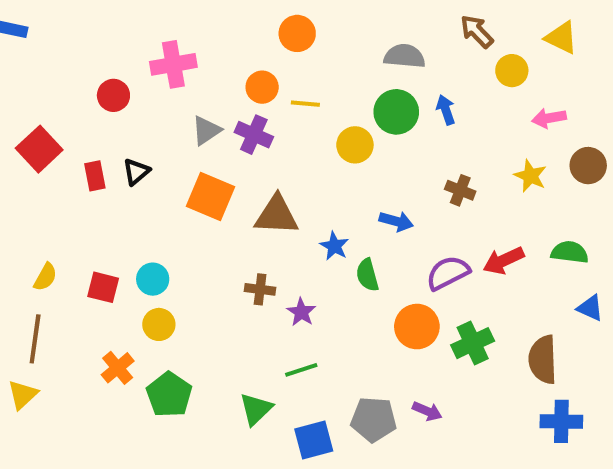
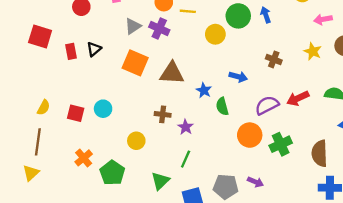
red square: (39, 149) -> (40, 37), turned -30
yellow circle: (159, 324) -> (136, 141), moved
green line: (301, 370) -> (186, 159), turned -48

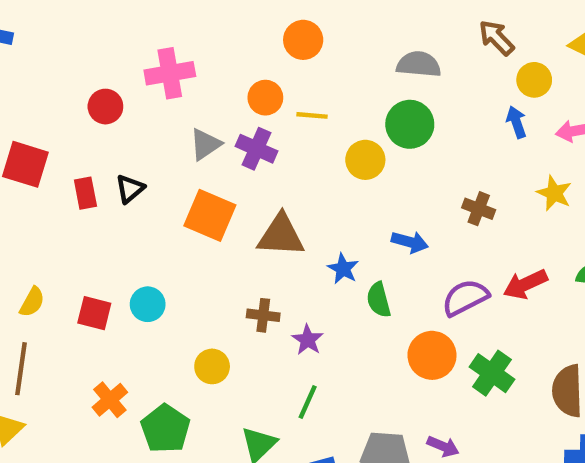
blue arrow: (266, 15) -> (516, 122), moved
green cross: (281, 144) -> (492, 373), turned -30

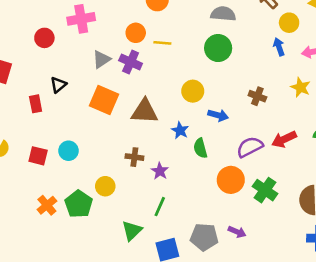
yellow circle: (365, 160) -> (193, 91), moved
red rectangle: (85, 193) -> (36, 104), moved
green pentagon: (165, 429) -> (79, 204), moved

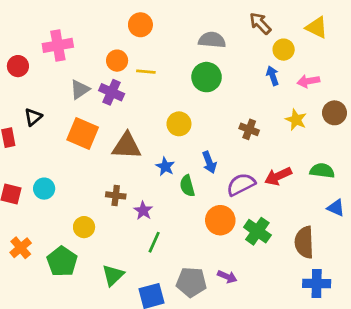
blue arrow: (218, 115) -> (209, 162), moved, turned 54
green pentagon: (79, 204) -> (62, 261), moved
green line: (160, 207) -> (154, 242), moved

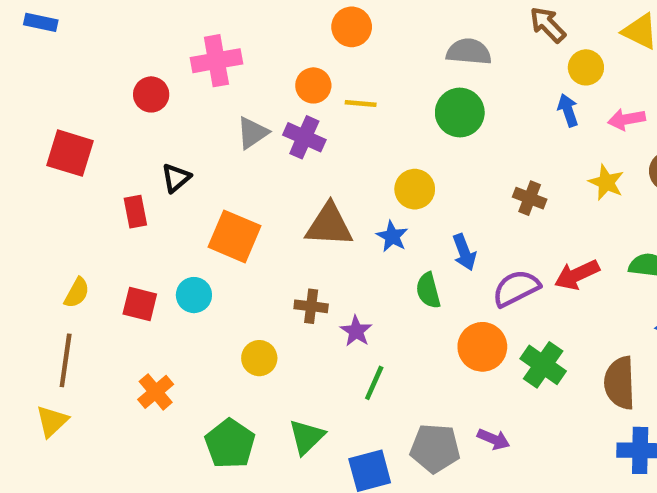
orange square: (83, 133) -> (234, 236), moved
blue star: (165, 167) -> (392, 236), moved
green pentagon: (62, 261) -> (230, 444), moved

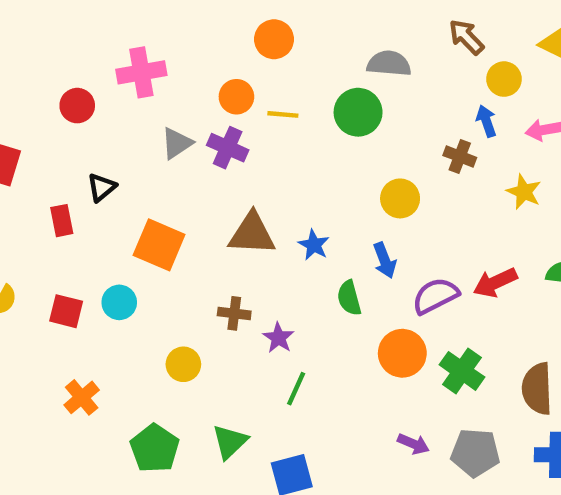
green circle: (460, 113) -> (358, 112), moved
yellow circle: (415, 189) -> (400, 198), moved
brown cross: (530, 198) -> (460, 156), moved
gray pentagon: (435, 448) -> (475, 453), moved

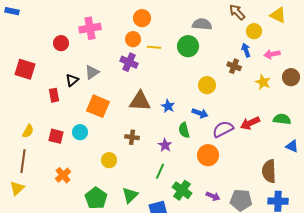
orange circle: (274, 39) -> (142, 18), moved
gray triangle: (177, 143) -> (92, 72), moved
blue arrow: (385, 260) -> (200, 113), turned -49
purple star: (278, 338) -> (165, 145), moved
green cross: (462, 371) -> (182, 190), moved

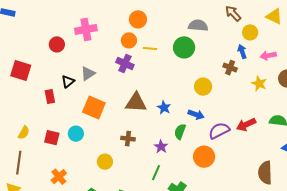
green semicircle: (184, 130) -> (180, 132), turned 35

